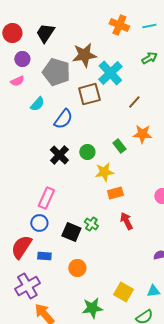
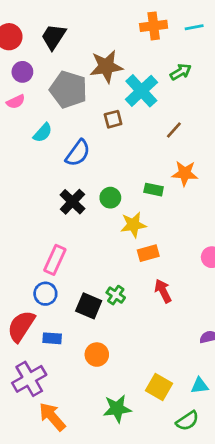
orange cross: (119, 25) -> (154, 26), turned -30
green arrow: (149, 58) -> (181, 72), moved
brown square: (89, 94) -> (113, 119), size x0.6
green rectangle: (119, 146) -> (154, 190), turned -40

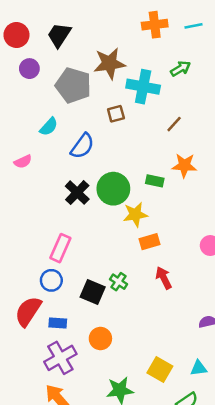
cyan cross: (141, 91) -> (143, 87), turned -36
pink semicircle: (16, 102) -> (23, 162), moved
green circle: (110, 198) -> (113, 189), size x1.6
purple cross: (29, 379) -> (60, 358), moved

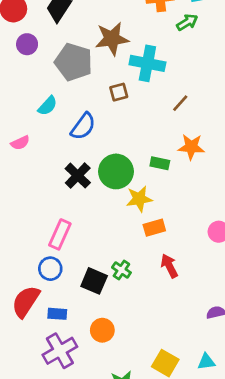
green arrow: (181, 69) -> (187, 22), moved

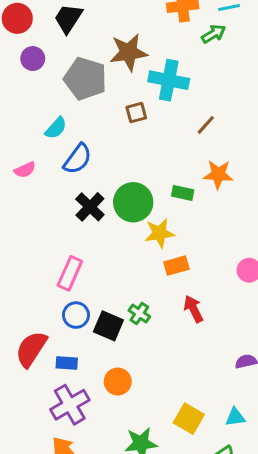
blue semicircle: (83, 126) -> (78, 159), moved
blue circle: (50, 269) -> (76, 315), moved

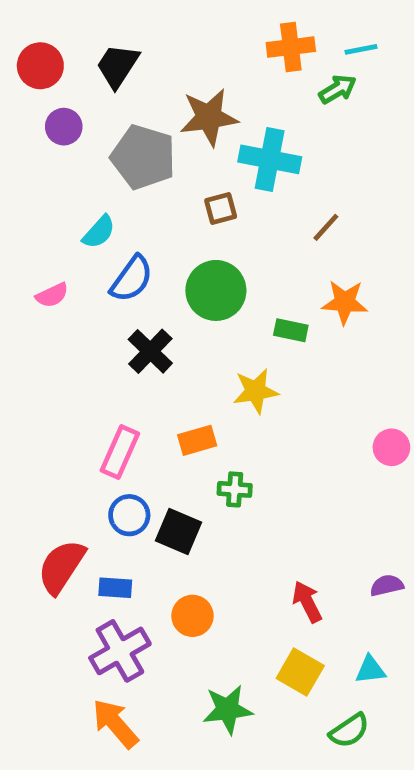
green circle: (133, 202) -> (216, 290), moved
orange rectangle: (176, 266) -> (197, 440), moved
red arrow: (193, 309) -> (307, 602), moved
green cross: (139, 314) -> (235, 489), moved, turned -30

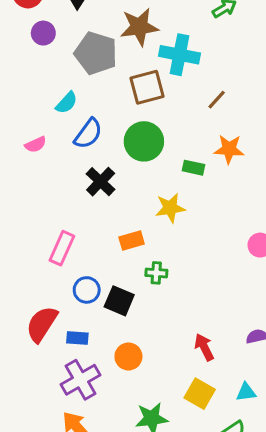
brown square: (221, 209) -> (147, 87), size x1.6
pink rectangle: (120, 452) -> (62, 248), moved

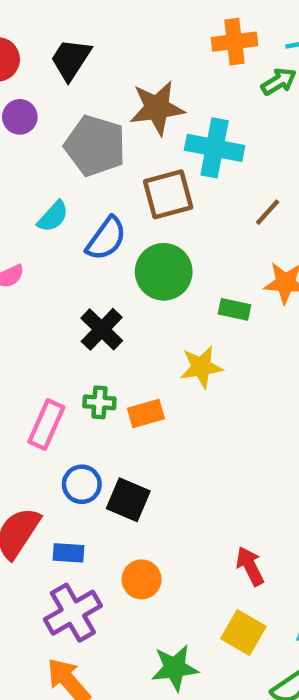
blue semicircle: (88, 134) -> (106, 239), moved
green cross: (156, 273) -> (99, 402), moved

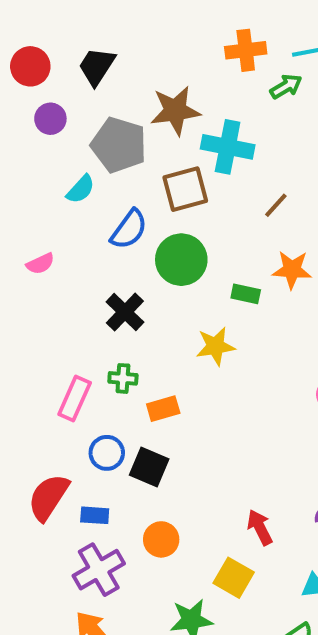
cyan semicircle: (53, 216) -> (81, 189), moved
orange rectangle: (146, 413) -> (163, 409), moved
yellow square: (243, 633) -> (234, 578), moved

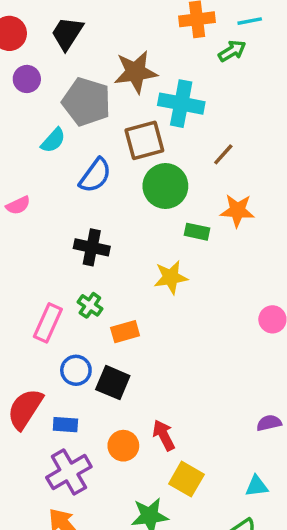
green circle: (181, 260) -> (165, 186), moved
black cross: (125, 312) -> (92, 247), turned -32
green cross: (123, 378) -> (90, 305), turned 30
red arrow: (260, 527) -> (164, 435), moved

